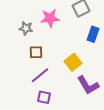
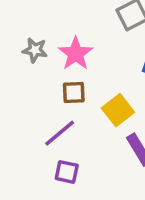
pink star: (50, 18) -> (76, 54), moved, turned -30
brown square: (36, 52) -> (74, 92), moved

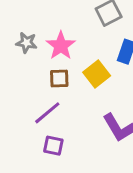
yellow square: (118, 110) -> (97, 74), moved

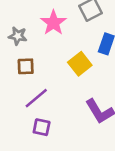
pink star: (61, 46) -> (53, 23), moved
brown square: (59, 78) -> (26, 66), moved

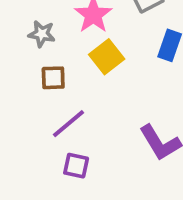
yellow square: (80, 64) -> (107, 57), moved

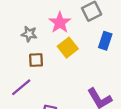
purple line: (68, 124) -> (21, 87), moved

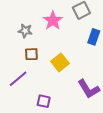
yellow square: (68, 48) -> (60, 62), moved

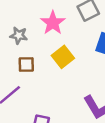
yellow square: (60, 62) -> (63, 57), moved

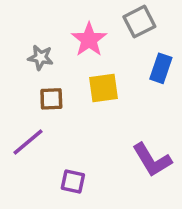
yellow square: (63, 57) -> (103, 88), turned 30

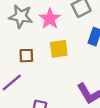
gray star: (41, 58) -> (21, 16), moved, size x1.5

